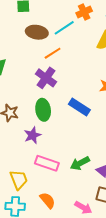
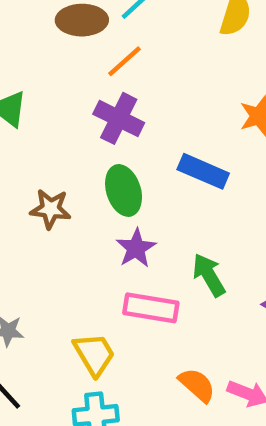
purple star: (33, 135) -> (136, 248), moved
green arrow: (80, 163) -> (209, 275), moved, turned 96
orange semicircle: (48, 200) -> (197, 385), moved

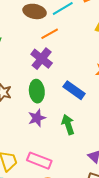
green arrow: (209, 275) -> (68, 125), moved
pink rectangle: (151, 308) -> (39, 161), moved

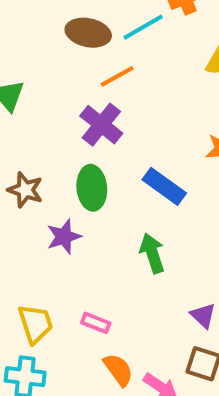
purple star: (37, 118) -> (64, 237), moved
pink rectangle: (39, 161) -> (96, 323), size x0.6

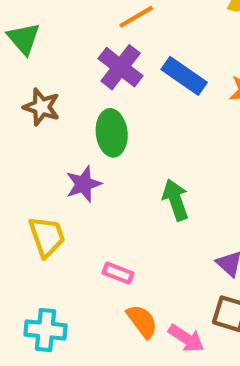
blue rectangle: (164, 186) -> (184, 76), moved
brown star: (25, 190) -> (42, 107), moved
yellow trapezoid: (35, 324) -> (47, 236), moved

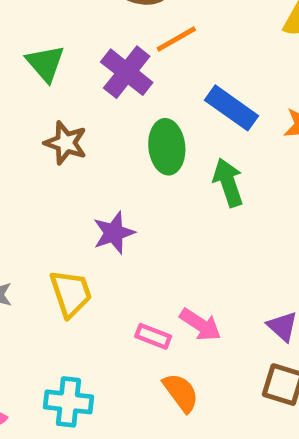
purple cross: (121, 67) -> (127, 72), moved
green ellipse: (112, 133) -> (167, 147), moved
green arrow: (176, 200) -> (228, 183), moved
pink arrow: (186, 338) -> (200, 325), moved

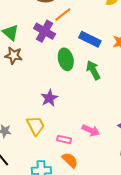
brown star: (66, 143) -> (14, 55), moved
pink rectangle: (153, 336) -> (64, 139), moved
orange semicircle: (181, 393) -> (70, 160), moved

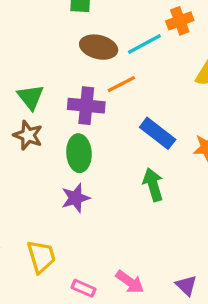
purple cross: (45, 31) -> (86, 106), turned -35
green ellipse: (66, 59) -> (79, 153), moved
purple star: (49, 98) -> (75, 198), moved

